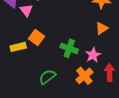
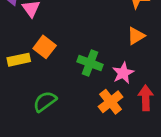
green semicircle: (47, 77) -> (45, 101), moved

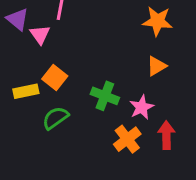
green semicircle: (45, 101) -> (55, 118), moved

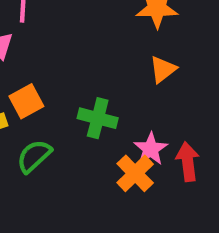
orange square: (55, 77) -> (26, 101), turned 30
pink star: (142, 107) -> (151, 149), moved

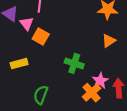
orange square: (26, 101) -> (41, 36), moved, turned -35
green semicircle: (34, 156) -> (41, 95), moved, turned -30

